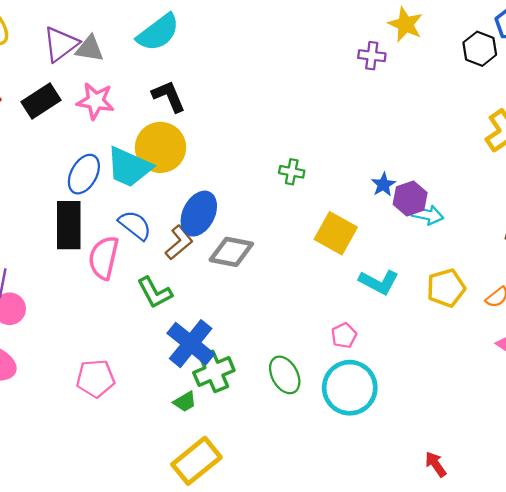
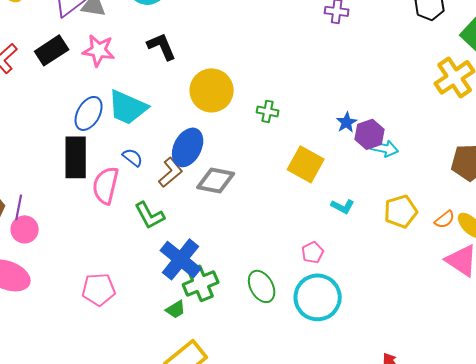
yellow circle: (160, 147) -> (212, 90), moved
blue semicircle: (135, 225) -> (133, 157), size x0.7
cyan L-shape: (379, 282) -> (343, 206), size x0.7

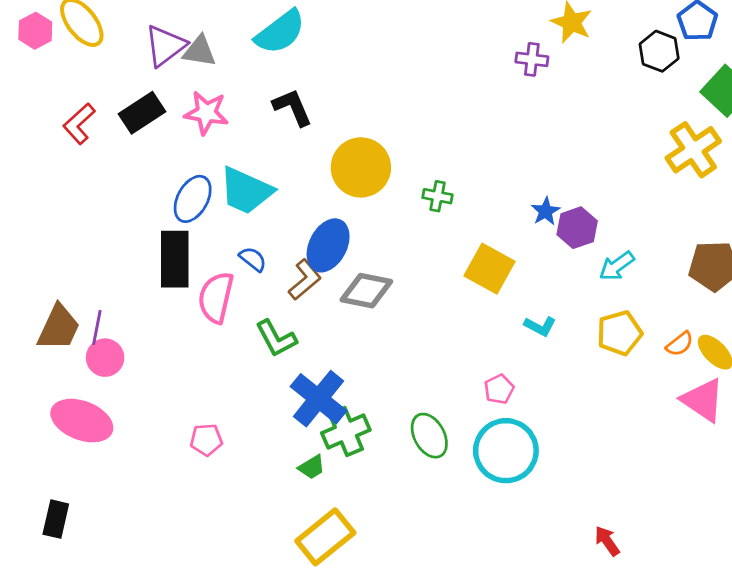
cyan arrow: (385, 148) -> (617, 266), moved, turned 132
pink pentagon: (99, 289) -> (206, 440), size x0.7

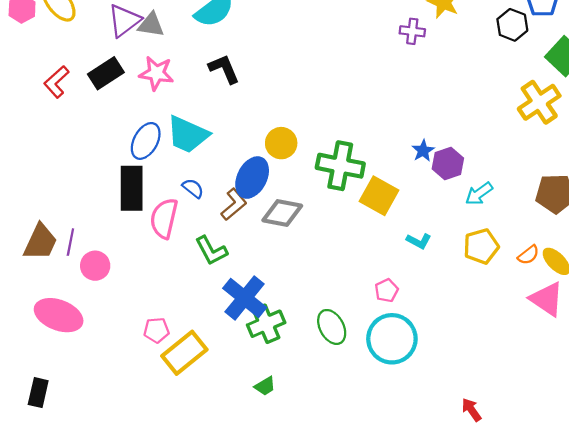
yellow circle: (361, 167) -> (281, 143), moved, size x0.7
green cross: (438, 196) -> (340, 166), moved, size x2.0
pink circle: (105, 358) -> (95, 266), moved
green trapezoid: (312, 467) -> (265, 386), moved
yellow rectangle: (325, 537) -> (184, 353), moved

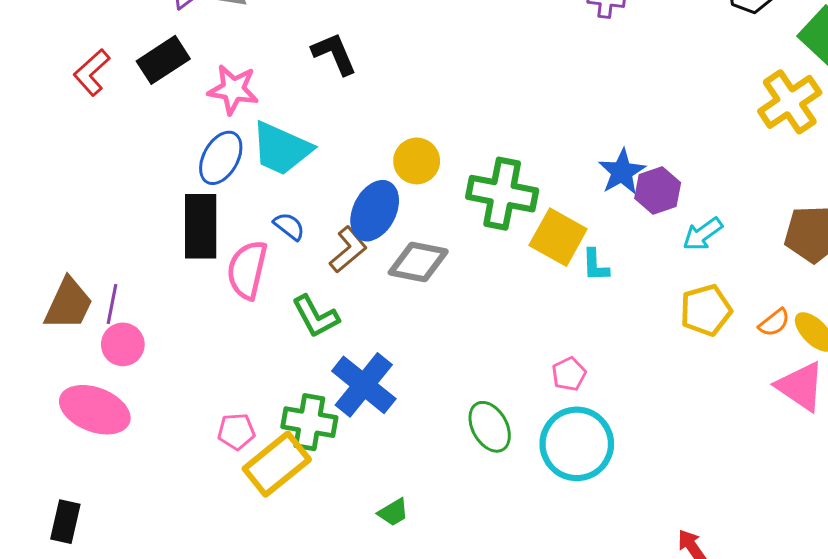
pink star: (156, 73) -> (233, 89), moved
blue star: (423, 151) -> (622, 172), size x1.4
cyan L-shape: (419, 241) -> (595, 265), moved, turned 60
pink circle: (95, 266) -> (123, 344), moved
green cross: (266, 324) -> (309, 422), moved, turned 33

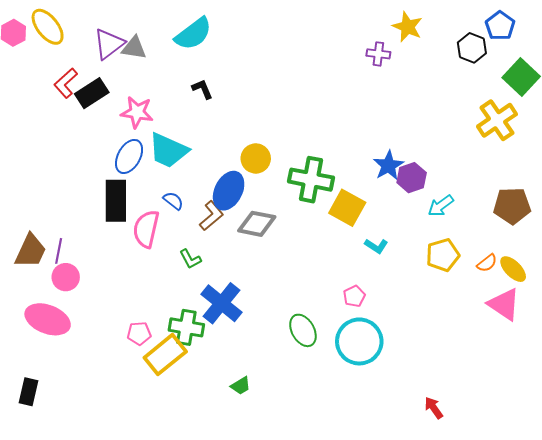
black L-shape: (334, 54) -> (202, 89), size x0.7
red L-shape: (92, 72) -> (66, 83), moved
cyan L-shape: (595, 265) -> (376, 246), moved, turned -55
green L-shape: (316, 316) -> (190, 259), size x0.7

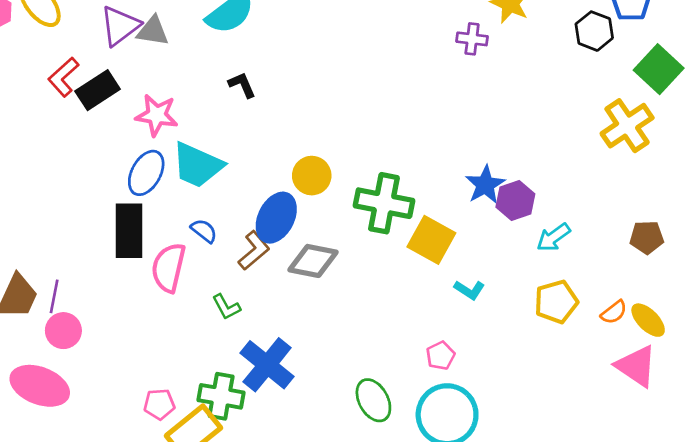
brown pentagon: (512, 206) -> (647, 237), size x0.7

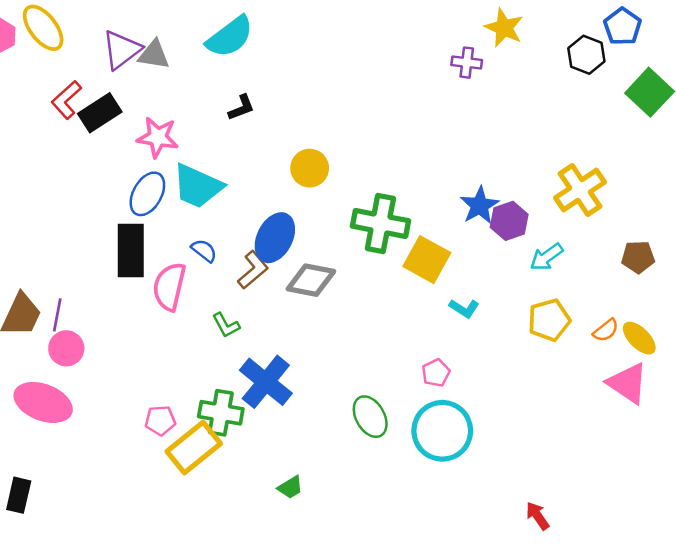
black L-shape: (242, 85) -> (241, 108), turned 92
yellow cross: (627, 126) -> (580, 190), moved
yellow circle: (312, 176) -> (310, 168), moved

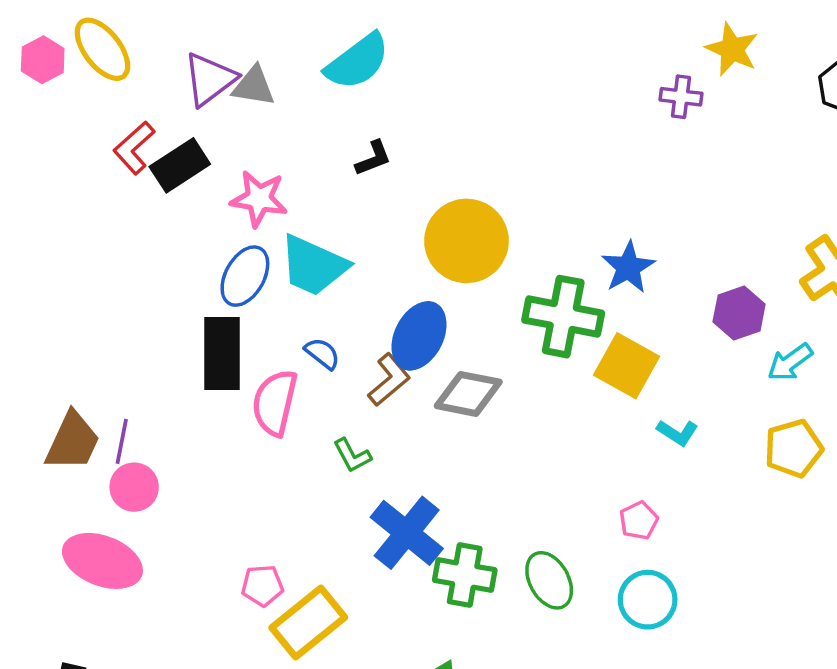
yellow circle: (310, 168) -> (466, 241), size x1.6
blue star: (480, 205) -> (628, 267), moved
green cross: (221, 413) -> (465, 575), moved
cyan circle: (442, 431) -> (648, 600), size x0.7

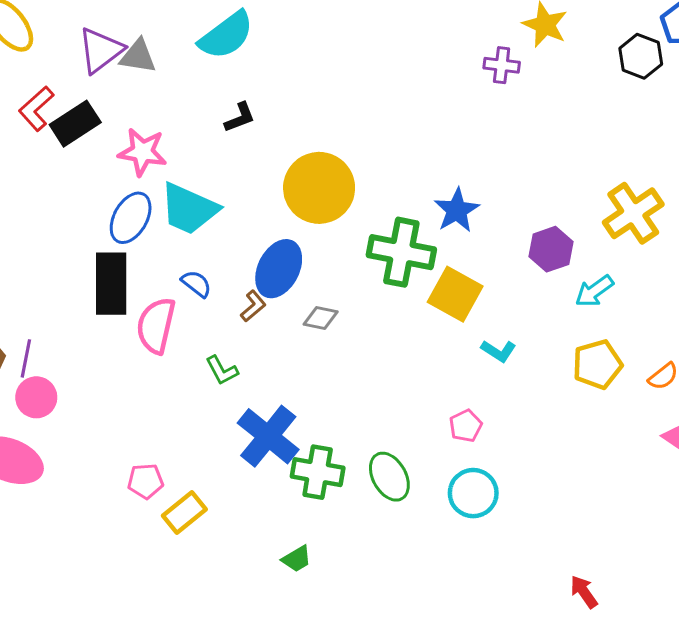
brown L-shape: (389, 380) -> (253, 306), size x0.7
gray diamond: (468, 394) -> (321, 318), size x0.6
yellow rectangle: (308, 623) -> (184, 513), size x0.7

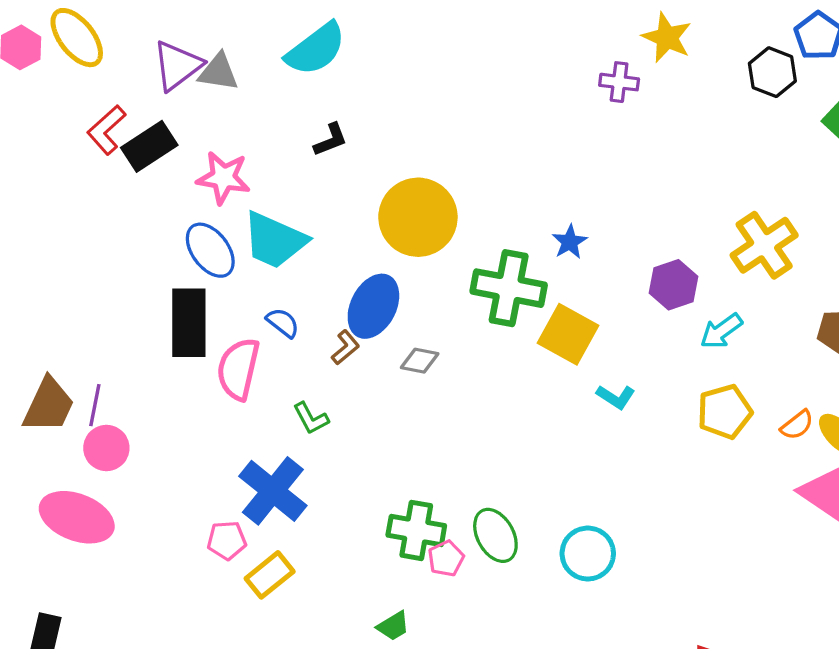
blue star: (457, 210) -> (570, 242), size x0.7
blue ellipse: (131, 218) -> (210, 250), turned -66
pink pentagon: (466, 426) -> (446, 558), moved
blue cross: (268, 436) -> (273, 491), moved

